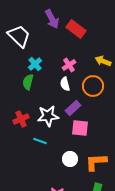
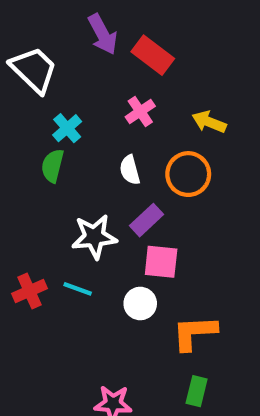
pink cross: (69, 65) -> (140, 111), moved
red cross: (21, 119) -> (30, 291), moved
white circle: (70, 159) -> (140, 303), moved

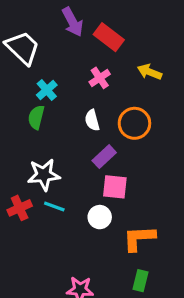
yellow arrow: (209, 122) -> (150, 72), moved
white star: (94, 237) -> (44, 175), moved

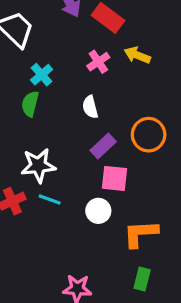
yellow arrow: (150, 72) -> (137, 55), moved
orange circle: (134, 123) -> (149, 135), moved

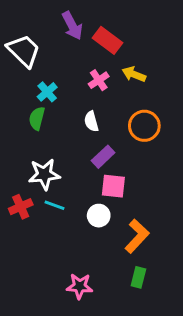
orange circle: (149, 135) -> (144, 126), moved
orange L-shape: (140, 234) -> (137, 236), turned 136

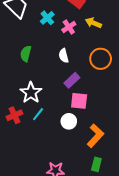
cyan cross: (47, 92) -> (47, 18), moved
white star: (44, 174) -> (31, 93), turned -30
cyan line: (55, 205) -> (38, 114), turned -72

